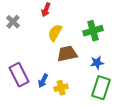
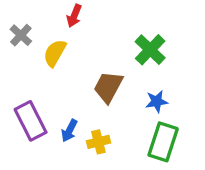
green cross: (93, 31) -> (150, 50), turned -30
yellow semicircle: (55, 33) -> (55, 53), moved
brown trapezoid: (67, 54) -> (108, 87), turned -50

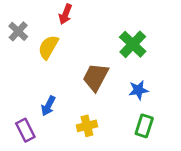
purple rectangle: (31, 121) -> (25, 130), moved, size x0.7
blue arrow: (69, 131) -> (48, 106), moved
green rectangle: (163, 142) -> (144, 126), size x0.7

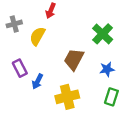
gray cross: (18, 31) -> (14, 24), turned 32
yellow cross: (87, 126) -> (67, 97), size x1.5
purple rectangle: (25, 130) -> (20, 68), moved

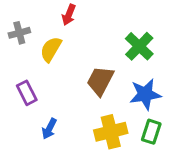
blue star: (107, 69) -> (145, 94), size x1.5
blue arrow: (37, 81) -> (49, 129), moved
yellow cross: (67, 97) -> (111, 132), moved

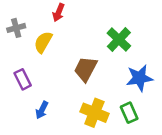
blue star: (145, 94) -> (139, 78), moved
yellow cross: (111, 132) -> (94, 113), turned 36
green rectangle: (151, 132) -> (129, 113), turned -42

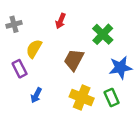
red arrow: (59, 13) -> (61, 21), moved
yellow semicircle: (43, 42) -> (34, 49), moved

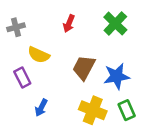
green cross: (103, 34) -> (115, 24), moved
yellow semicircle: (34, 49) -> (39, 55), turned -96
blue star: (120, 68) -> (117, 76), moved

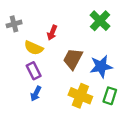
red arrow: (69, 24) -> (52, 33), moved
purple rectangle: (22, 78) -> (34, 71), moved
green rectangle: (127, 110) -> (110, 96), turned 42

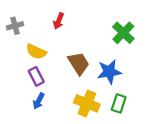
green cross: (100, 21) -> (123, 33), moved
red arrow: (52, 33) -> (59, 21), moved
brown trapezoid: (73, 59) -> (79, 63), turned 120

